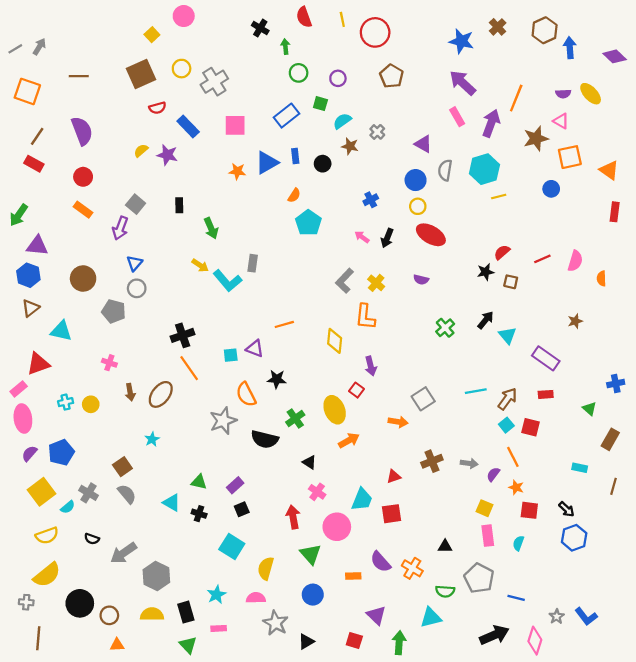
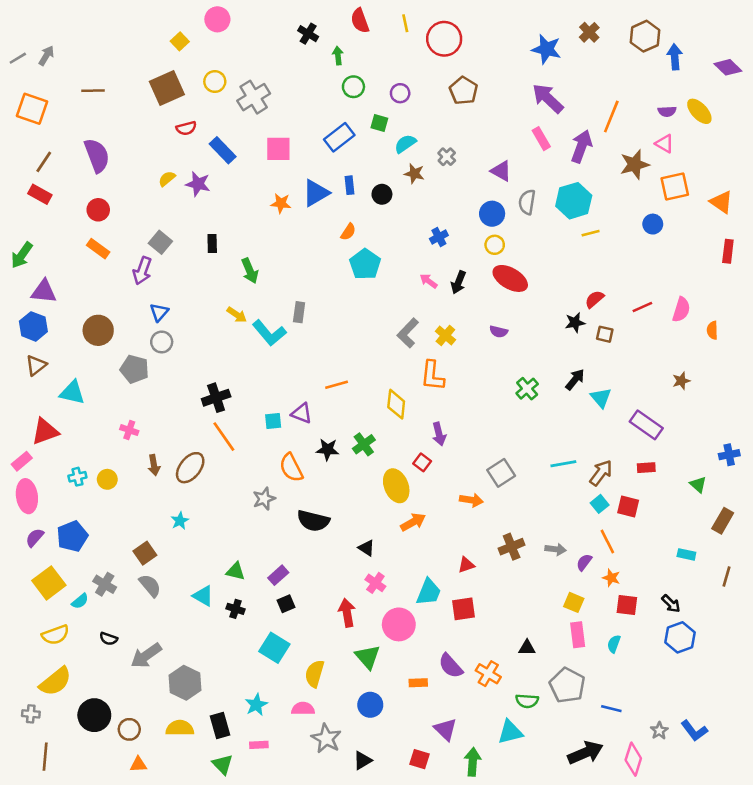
green cross: (295, 418) -> (364, 444), moved
gray star: (223, 421) -> (264, 499), size x0.7

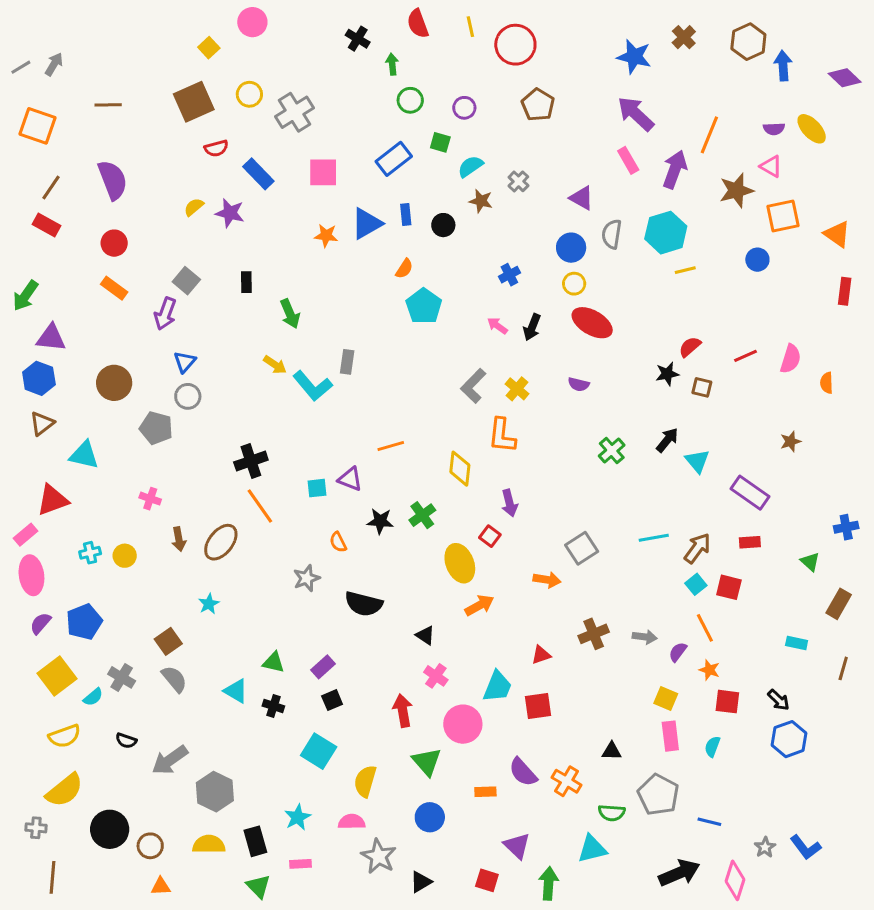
orange semicircle: (291, 468) -> (338, 542), size x0.6

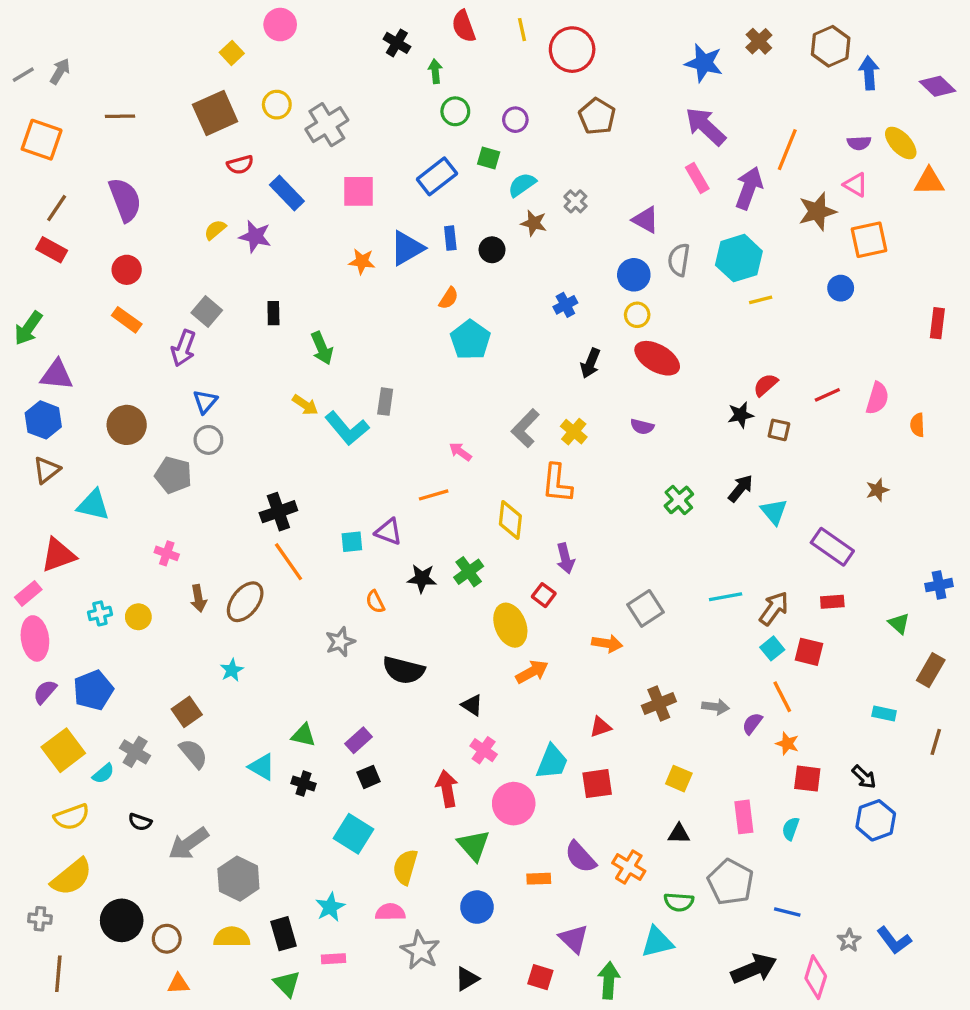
orange triangle: (837, 234) -> (929, 181), moved, turned -36
pink arrow: (497, 326) -> (460, 452), moved
yellow square: (666, 699) -> (679, 779), moved

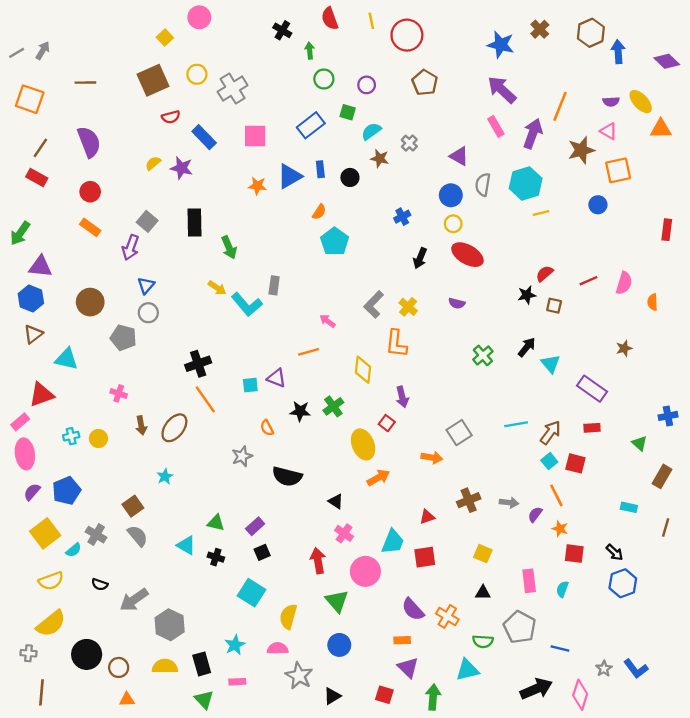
black rectangle: (273, 313) -> (195, 223), size x1.6
orange rectangle: (539, 879) -> (402, 640), moved

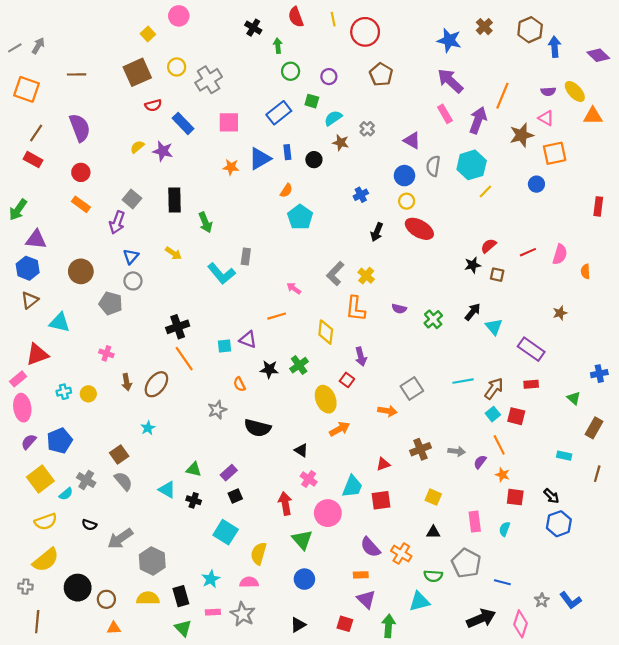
yellow line: (541, 213) -> (485, 192), turned -32
yellow arrow: (217, 288) -> (173, 253), moved
purple semicircle: (457, 303) -> (399, 309), moved
gray star: (299, 676) -> (243, 614), moved

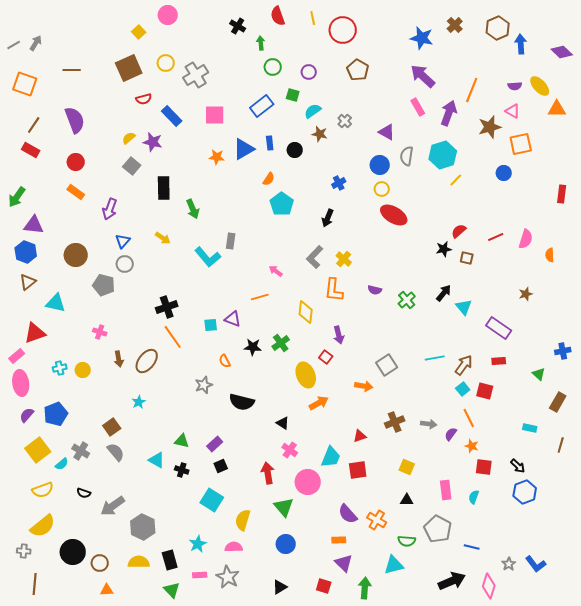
gray square: (132, 199) -> (132, 166), moved
black arrow: (377, 232) -> (328, 218), moved

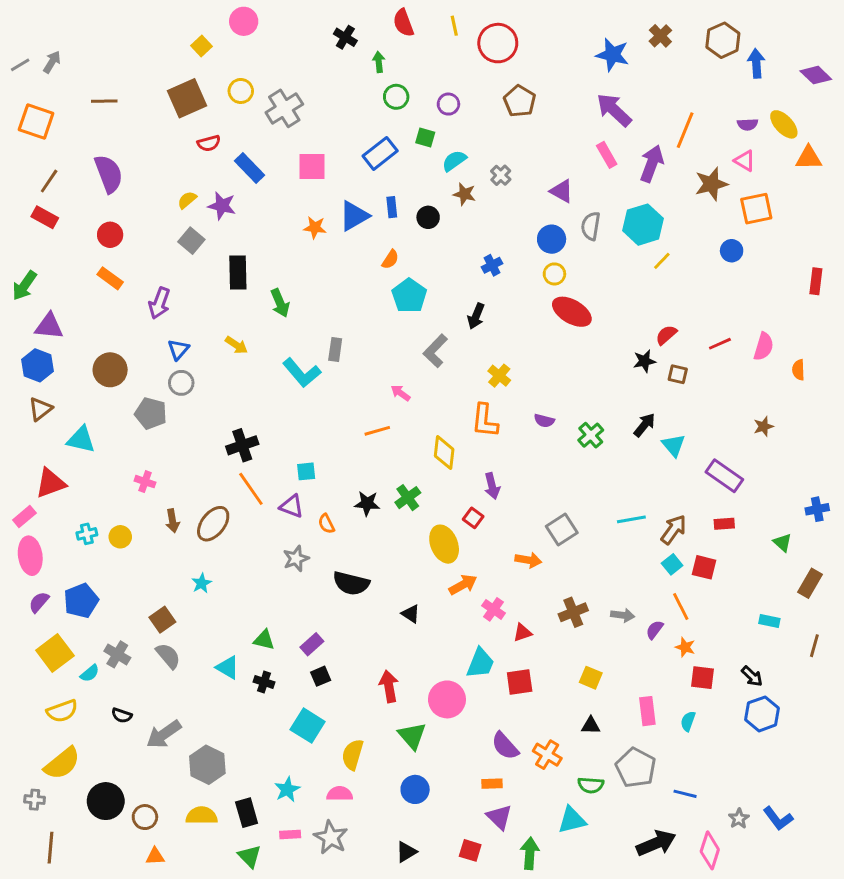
gray L-shape: (315, 257) -> (435, 351), moved
purple triangle: (233, 319) -> (292, 506), moved
pink cross: (290, 450) -> (493, 609), moved

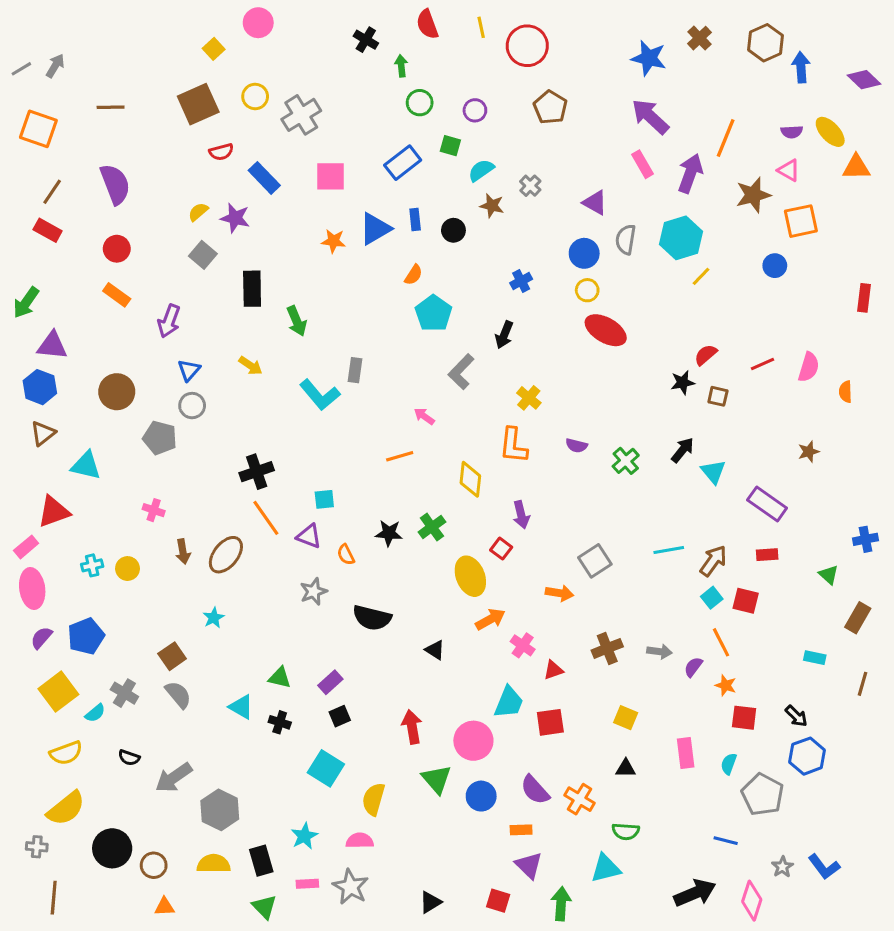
gray pentagon: (636, 768) -> (762, 795), moved
blue circle: (415, 789) -> (481, 796), moved

